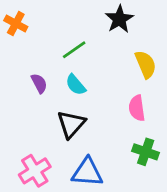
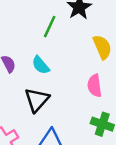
green line: (74, 50) -> (50, 27), moved, turned -30

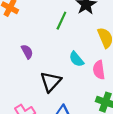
cyan semicircle: (41, 65) -> (76, 59), moved

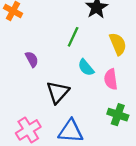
green line: (61, 21) -> (73, 37), moved

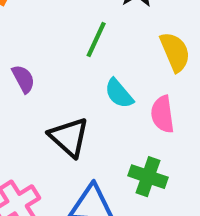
black triangle: (58, 92) -> (69, 137), turned -30
green cross: (118, 115) -> (148, 177), moved

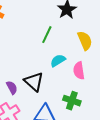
purple semicircle: (23, 79) -> (12, 88), moved
cyan semicircle: (119, 93) -> (58, 61), turned 98

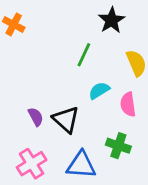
purple semicircle: (12, 88) -> (36, 117), moved

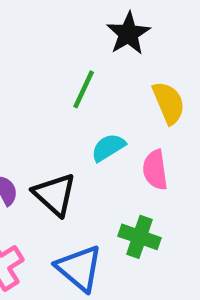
blue triangle: (81, 165) -> (79, 268), turned 36

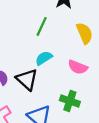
cyan semicircle: (108, 147) -> (44, 58), moved
pink semicircle: (155, 170) -> (78, 67), turned -60

